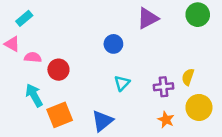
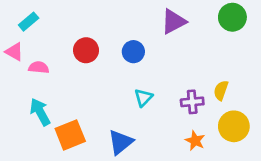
red circle: (58, 70) -> (86, 50), moved

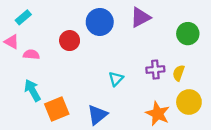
green circle: (232, 17) -> (188, 34), moved
blue circle: (133, 52) -> (100, 22), moved, size x1.5
purple cross: (192, 102) -> (155, 70), moved
orange star: (195, 141) -> (158, 114), size x1.5

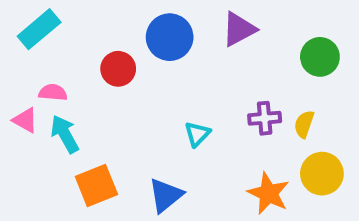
cyan rectangle: (23, 17) -> (39, 29), size x1.5
pink triangle: (12, 42) -> (25, 120), moved
cyan arrow: (32, 90) -> (65, 134), moved

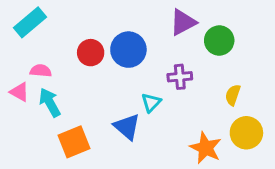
blue circle: (170, 37) -> (128, 50), moved
green circle: (320, 57) -> (219, 40), moved
purple cross: (265, 118) -> (180, 77), moved
blue triangle: (166, 195) -> (127, 127), moved, turned -40

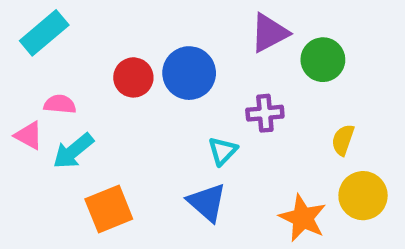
cyan arrow: (50, 103) -> (73, 151), turned -100
blue triangle: (127, 127) -> (207, 202), moved

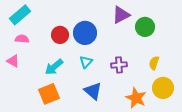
pink semicircle: (60, 104) -> (22, 39), moved
purple cross: (265, 113) -> (119, 65), moved
cyan arrow: (73, 151) -> (54, 67), moved
cyan triangle: (223, 151) -> (86, 62), moved

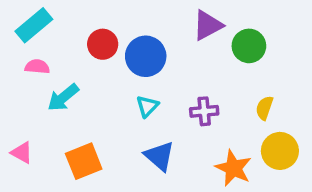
red circle: (60, 35) -> (103, 44), moved
pink triangle: (13, 61) -> (22, 153), moved
cyan arrow: (54, 67) -> (63, 98), moved

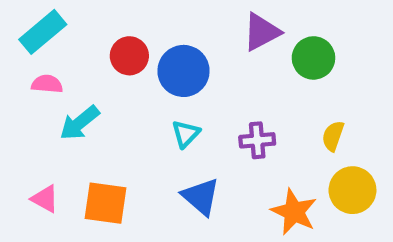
pink triangle: (22, 153) -> (45, 199), moved
orange square: (84, 161) -> (106, 203), turned 30

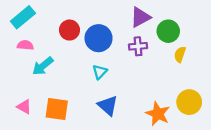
yellow semicircle: (333, 136) -> (180, 54), moved
purple cross: (257, 140) -> (138, 46), moved

